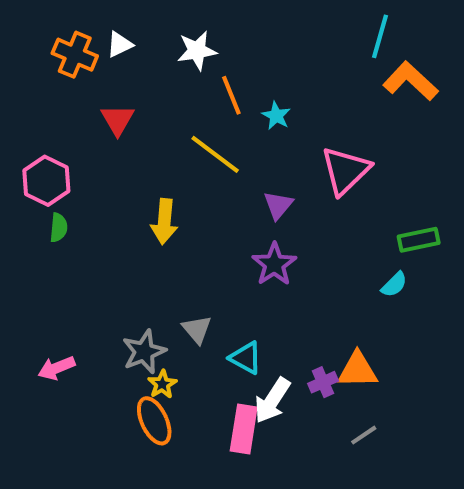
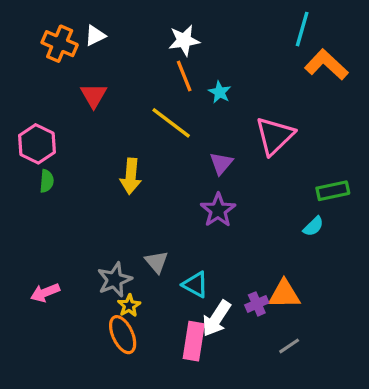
white star: (197, 51) -> (184, 40), moved

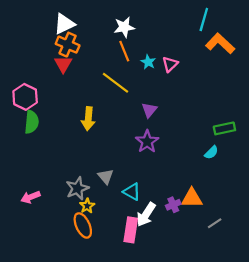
white triangle: (95, 36) -> (64, 24), size x1.5
orange cross: (60, 44) -> (68, 45), moved
pink triangle: (275, 136) -> (170, 64), moved, size x0.6
green semicircle: (47, 181) -> (32, 122), size x1.5
gray line: (289, 346) -> (215, 223), moved

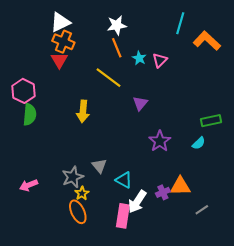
cyan line: (204, 20) -> (180, 23), moved
purple star: (147, 142) -> (160, 141), moved

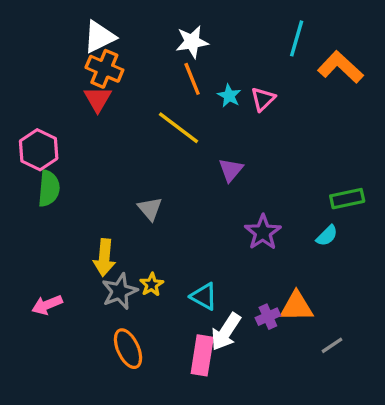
yellow arrow: (83, 111) -> (104, 258), moved
gray triangle: (99, 166) -> (150, 209), moved
yellow star: (82, 193) -> (152, 285), moved

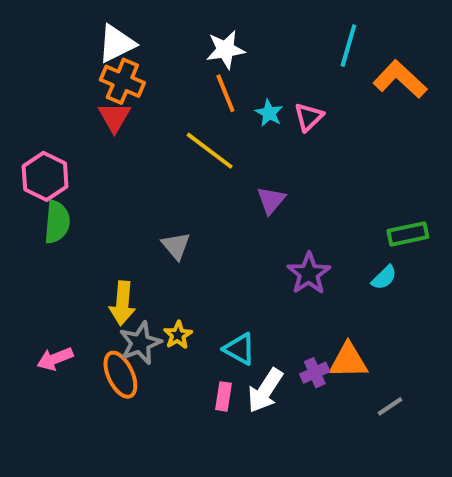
orange ellipse: (128, 349) -> (120, 375), moved
pink rectangle: (202, 355) -> (224, 396), moved, size x0.6

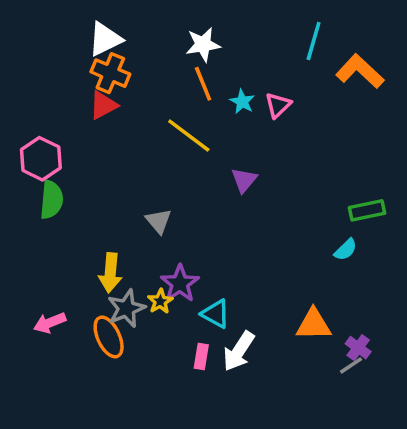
red triangle: (114, 117) -> (103, 105), turned 32
purple star: (309, 274) -> (180, 283), moved
purple cross: (315, 373) -> (358, 348), moved, turned -30

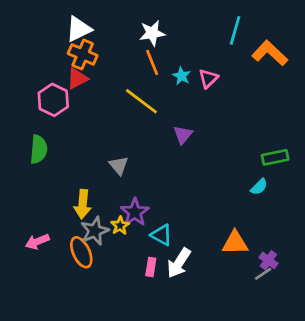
pink hexagon: (41, 159) -> (53, 100), moved

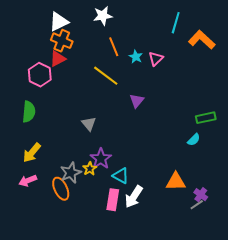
white star: (152, 33) -> (103, 16), moved
yellow arrow: (83, 204) -> (32, 153), moved, turned 35
pink rectangle: (151, 267) -> (113, 200), size x1.5

